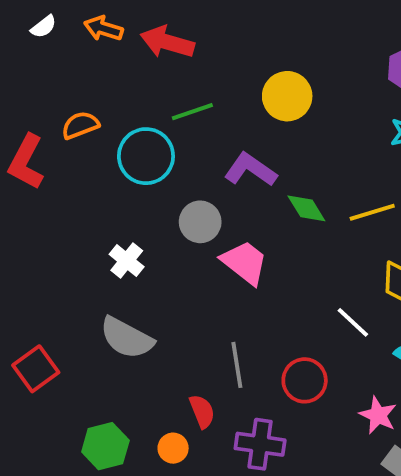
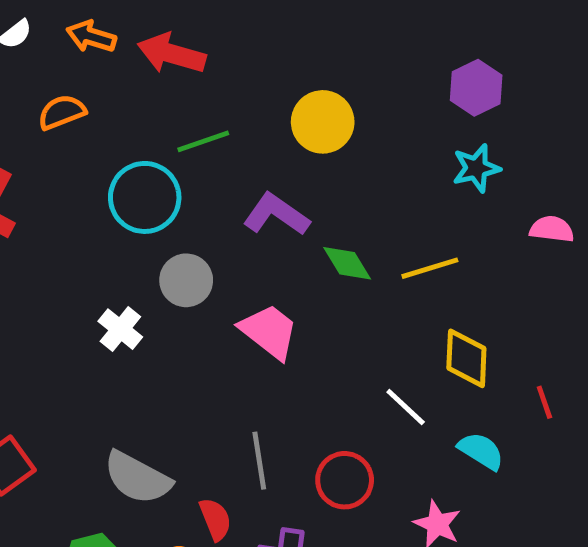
orange semicircle: (80, 125) -> (62, 112), moved
gray circle: (200, 222) -> (186, 280), moved
gray semicircle: (127, 338) -> (137, 478), moved

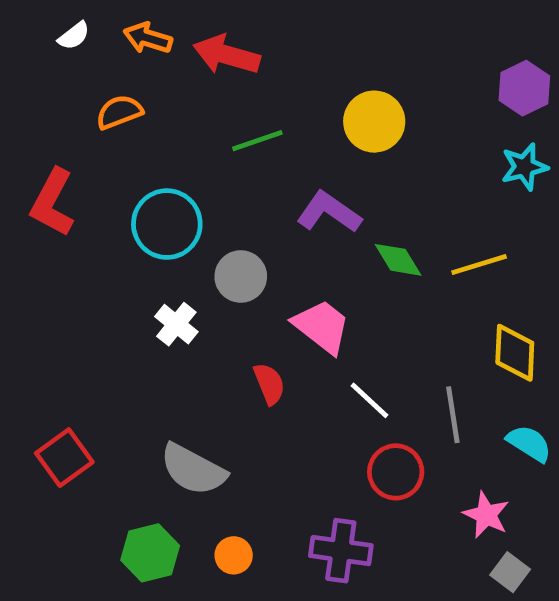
cyan circle: (145, 197) -> (167, 224), moved
white line: (406, 407) -> (369, 400), moved
gray line: (259, 461) -> (453, 415), moved
red semicircle: (215, 519) -> (269, 384), moved

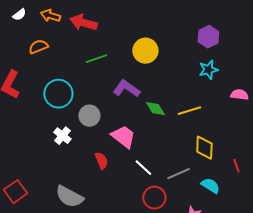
gray line: (453, 415) -> (178, 174), turned 75

